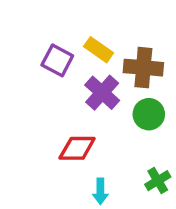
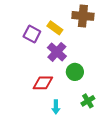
brown cross: (143, 68) -> (83, 16), moved
green circle: (149, 114) -> (75, 72), moved

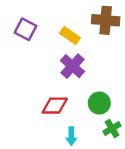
purple square: (32, 34) -> (25, 29), moved
green circle: (75, 72) -> (99, 103), moved

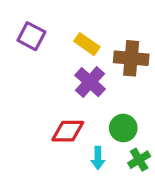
brown cross: (106, 20) -> (131, 58), moved
cyan arrow: (71, 136) -> (98, 158), moved

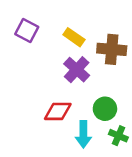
cyan arrow: (98, 158) -> (83, 134), size x1.4
green cross: (139, 160) -> (118, 136), turned -36

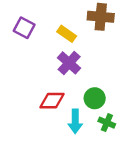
brown cross: (112, 49) -> (101, 17), moved

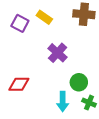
yellow rectangle: (67, 34) -> (44, 17), moved
red diamond: (52, 101) -> (19, 84), moved

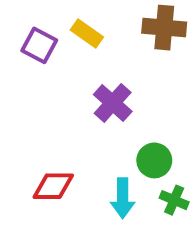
red diamond: (19, 84) -> (53, 186), moved

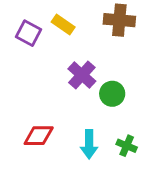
green circle: (154, 160) -> (112, 94), moved

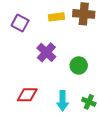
yellow rectangle: (63, 24) -> (56, 17), moved, turned -42
purple cross: (82, 75) -> (46, 52), moved

